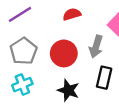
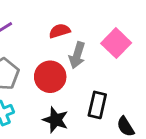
gray arrow: (96, 47) -> (77, 55), moved

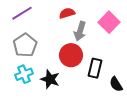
red circle: (50, 77) -> (71, 55), moved
black star: (56, 120) -> (50, 79), moved

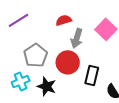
gray pentagon: (25, 45) -> (36, 55), moved

